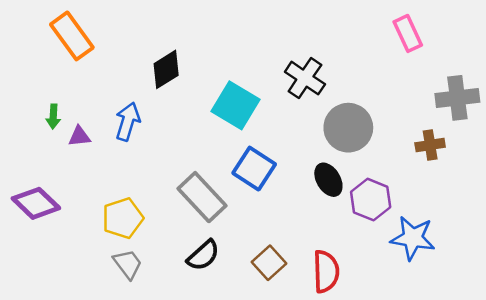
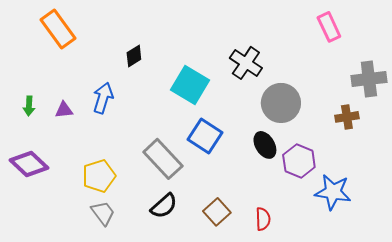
black diamond: (166, 69) -> (134, 56), size x0.7
green arrow: (53, 117) -> (29, 106), moved
red semicircle: (326, 271) -> (263, 219), size x0.7

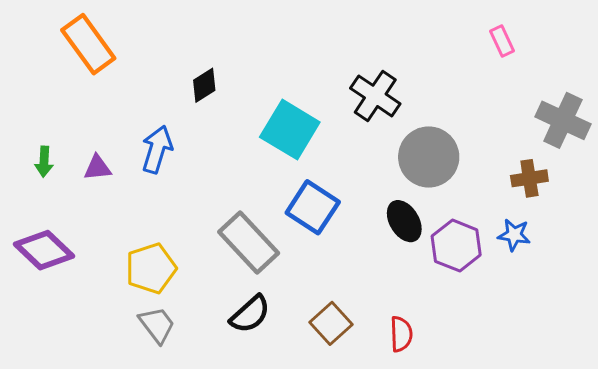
pink rectangle: (329, 27) -> (502, 41), size x0.7
gray cross: (369, 79) -> (563, 120), turned 32
blue star: (333, 192) -> (514, 235), moved, size x0.6

